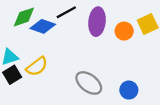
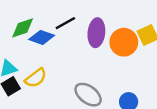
orange circle: (124, 31) -> (124, 42), size x1.5

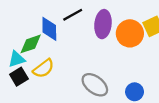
green diamond: (23, 28) -> (31, 44), moved
blue diamond: (42, 37) -> (49, 29), turned 70

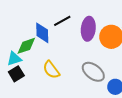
yellow semicircle: (43, 68) -> (51, 70), moved, turned 90
gray ellipse: (95, 85) -> (93, 72), moved

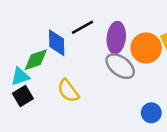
gray ellipse: (93, 72) -> (120, 66), moved

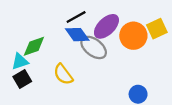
purple ellipse: (116, 38) -> (106, 26), turned 40
blue diamond: (57, 43) -> (77, 35), moved, turned -35
gray ellipse: (120, 66) -> (94, 47), moved

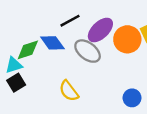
blue diamond: (77, 35) -> (52, 43), moved
yellow semicircle: (63, 74) -> (69, 91), moved

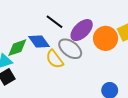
black line: (70, 21) -> (55, 22), turned 66
yellow semicircle: (69, 91) -> (55, 59), moved

